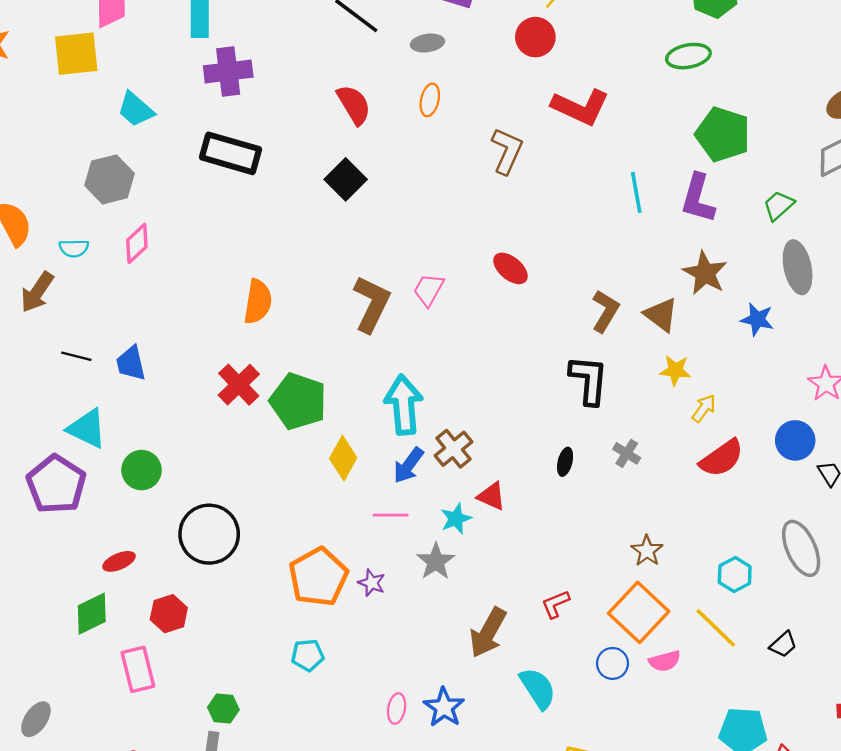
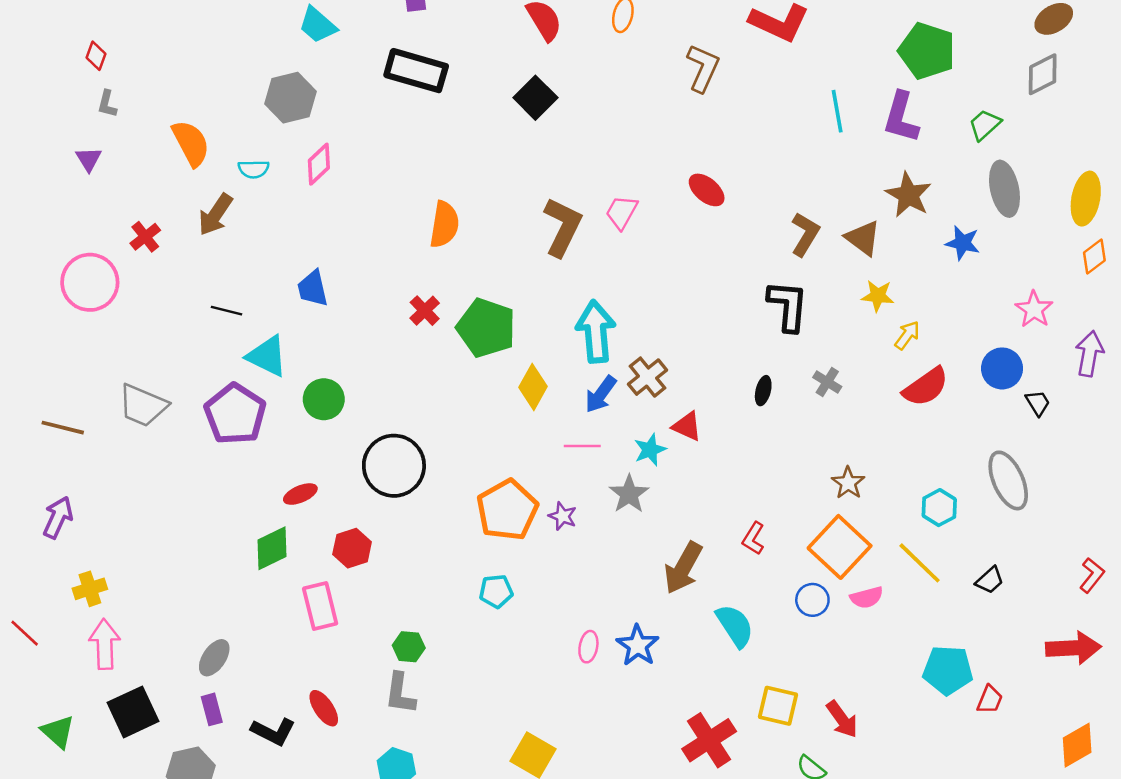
black line: (76, 356) -> (227, 311), moved
red cross: (239, 385) -> (425, 311), size x0.7
red L-shape: (556, 604) -> (753, 538), turned -36

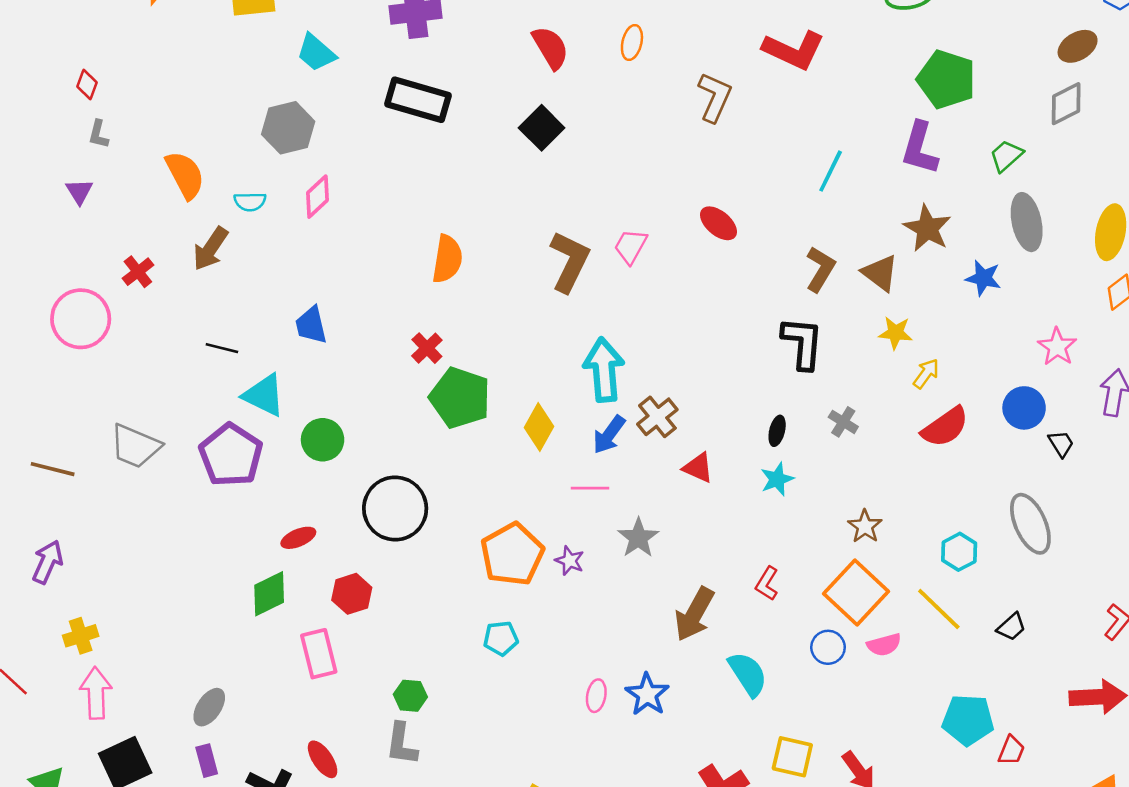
cyan line: (837, 111) -> (831, 171), moved, turned 36
green pentagon: (486, 328) -> (460, 398), moved
cyan star: (650, 450) -> (777, 479), moved

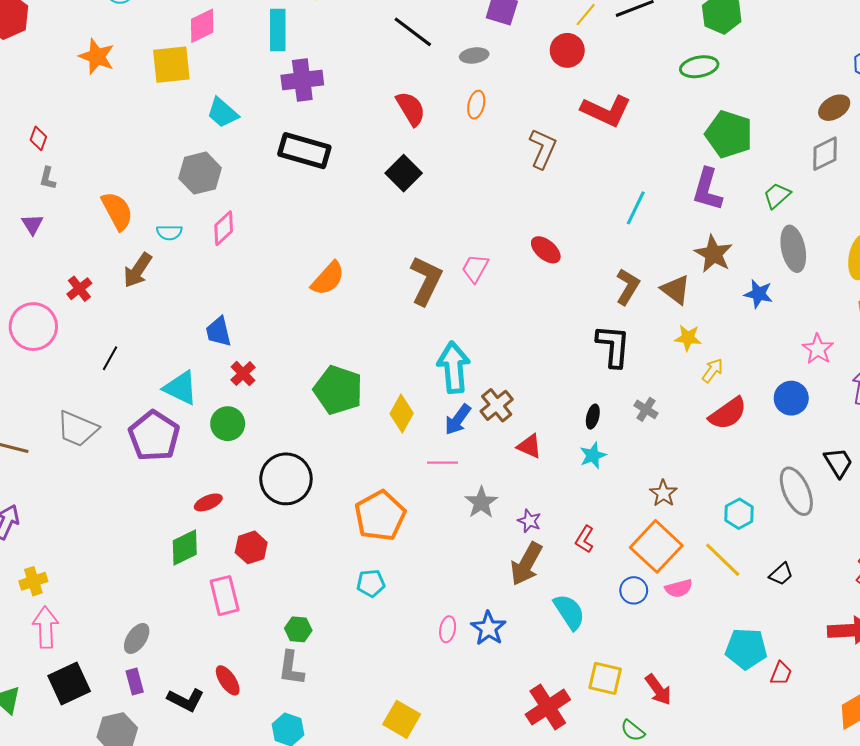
orange semicircle: (447, 259) -> (328, 278), turned 33
black line: (222, 348) -> (110, 358), moved, turned -75
red cross: (427, 348) -> (243, 374), moved
black trapezoid: (1061, 444) -> (838, 463), moved, size x1.4
purple star: (570, 561) -> (529, 521), moved

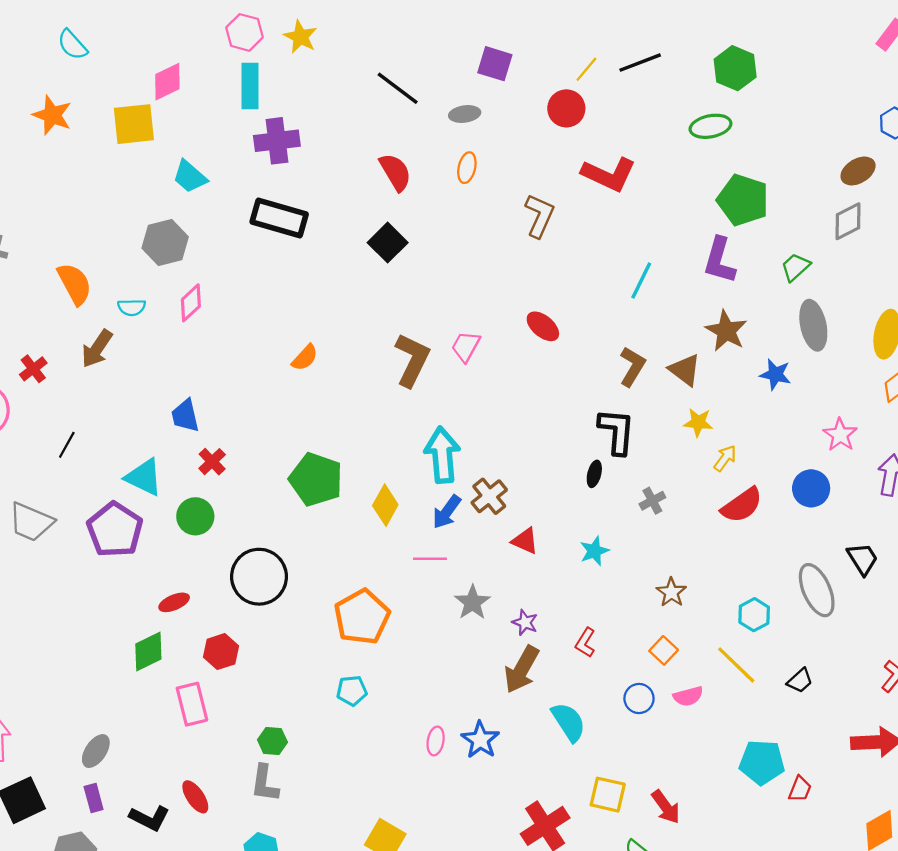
orange semicircle: (328, 278) -> (305, 358), size x0.7
gray cross: (646, 409) -> (652, 501), turned 30
black ellipse: (593, 417) -> (594, 474), moved
orange square: (656, 546) -> (664, 650), size x0.5

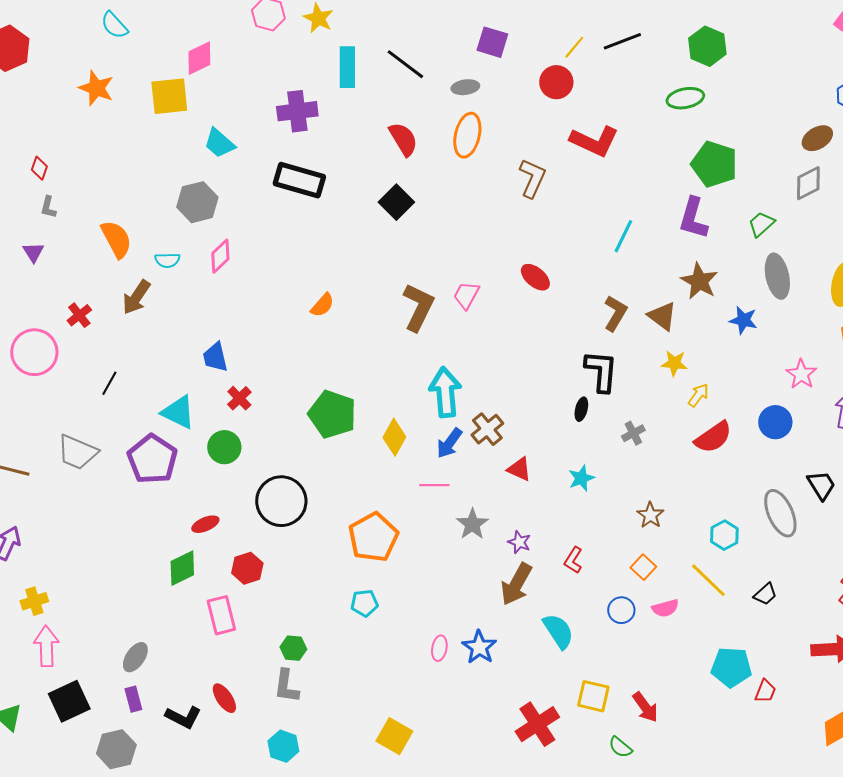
cyan rectangle: (250, 86) -> (347, 67), moved
orange ellipse: (467, 168) -> (467, 135), size x1.6

